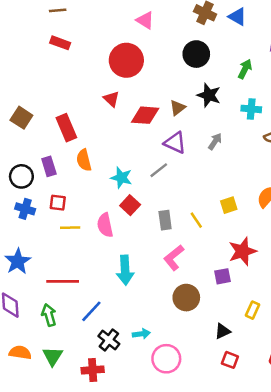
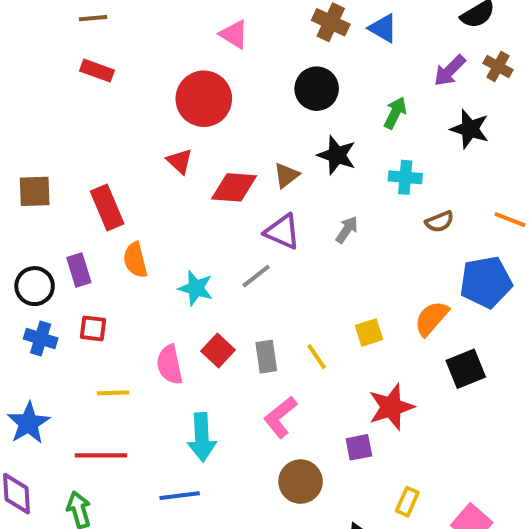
brown square: (21, 118) -> (35, 191), turned -35
red square: (130, 205) -> (218, 351), moved
yellow line: (70, 228) -> (113, 393), moved
blue line: (91, 311) -> (180, 496), moved, turned 40

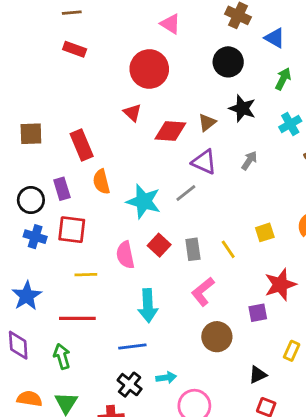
blue triangle: (383, 28) -> (275, 38), moved
cyan cross: (405, 177) -> (290, 124), turned -35
cyan star: (196, 288) -> (144, 201), size x1.4
red square: (93, 328) -> (72, 230), size x1.5

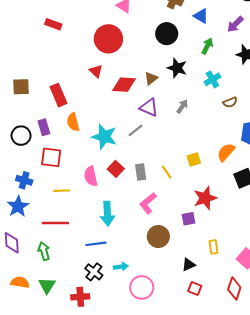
blue cross: (35, 237) -> (24, 180), moved
yellow rectangle: (292, 351) -> (213, 247), turned -32

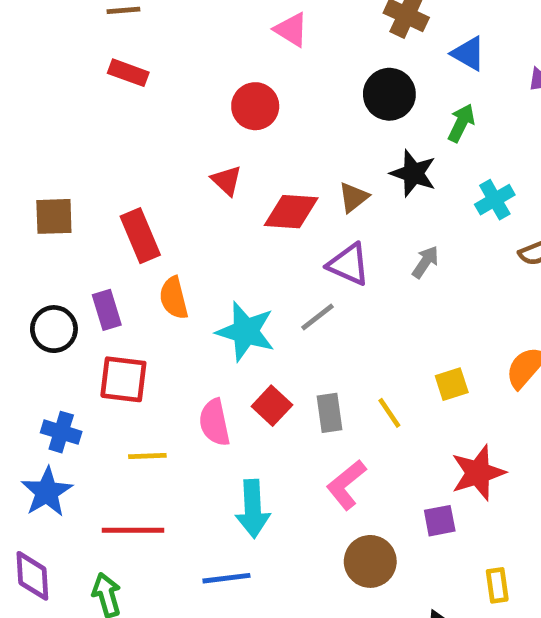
red circle: (108, 39) -> (255, 106), size x0.7
green arrow: (207, 46) -> (461, 123), moved

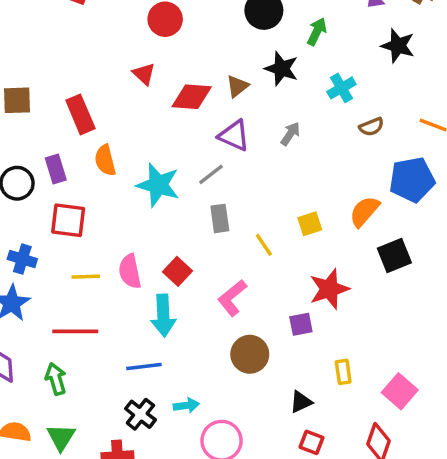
red square: (272, 406) -> (177, 271), moved
gray rectangle: (329, 413) -> (220, 218), moved
pink semicircle: (214, 422) -> (130, 271), moved

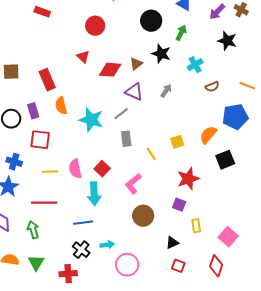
purple square: (301, 324) -> (179, 205), moved, turned 32

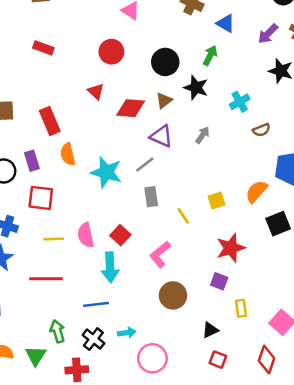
red rectangle: (42, 12) -> (43, 48), moved
black circle: (151, 21) -> (165, 62), moved
green arrow: (181, 33) -> (210, 56), moved
green arrow: (33, 230) -> (57, 331), moved

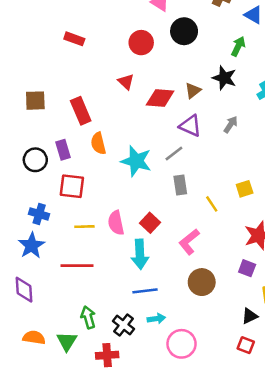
black circle: (165, 62) -> (184, 31), moved
blue line: (96, 304) -> (145, 291), moved
black triangle: (210, 330) -> (250, 316), moved

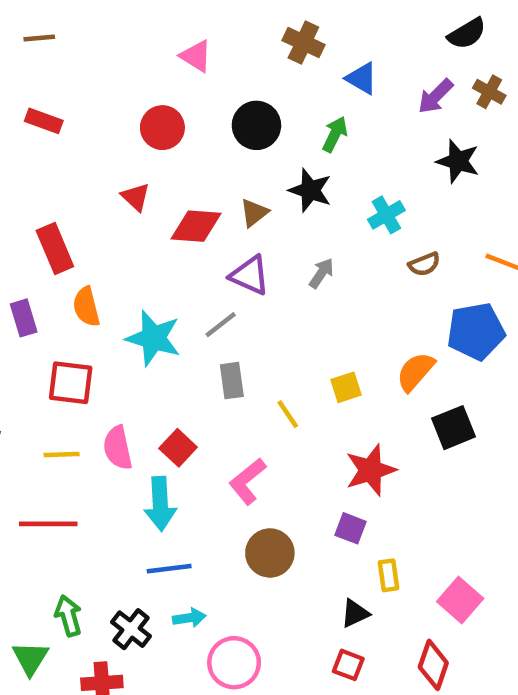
black circle: (184, 31) -> (256, 125), moved
red square: (72, 186) -> (71, 383), moved

